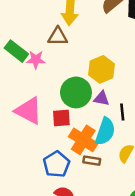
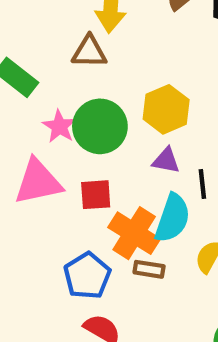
pink star: (36, 60) -> (59, 126), moved, turned 30
green circle: (76, 92) -> (100, 126), moved
pink triangle: (29, 111) -> (38, 182), turned -40

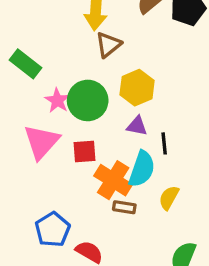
brown triangle: (89, 52) -> (108, 45), moved, turned -40
pink triangle: (38, 182) -> (41, 142), turned -36
blue pentagon: (87, 276) -> (53, 230), moved

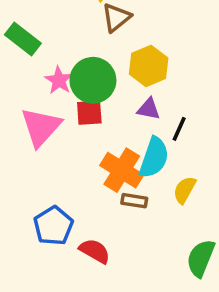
black line: (164, 143) -> (179, 129), turned 30
red square: (84, 151) -> (89, 113), moved

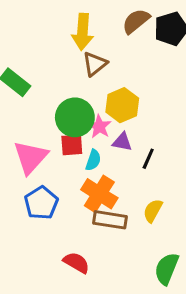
pink star: (59, 80) -> (99, 127), moved
cyan semicircle: (154, 158) -> (93, 160), moved, size x0.6
brown rectangle: (134, 201) -> (110, 220), size x1.5
blue pentagon: (53, 226) -> (41, 203), moved

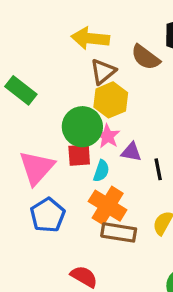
brown semicircle: (136, 21) -> (145, 57), moved, turned -104
yellow arrow: (83, 32) -> (90, 38), turned 92
yellow hexagon: (122, 105) -> (111, 100), moved
black line: (148, 159) -> (158, 169), turned -35

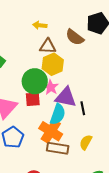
yellow arrow: (90, 38) -> (40, 25), size x0.6
brown triangle: (103, 71) -> (48, 46), turned 42
purple triangle: (131, 152) -> (66, 97), size x1.6
cyan semicircle: (101, 171) -> (58, 114), moved, size x1.5

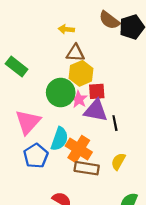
brown semicircle: (75, 37) -> (109, 20), moved
red square: (33, 99) -> (97, 91), moved
cyan semicircle: (58, 114) -> (60, 139), moved

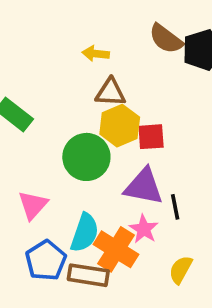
red square: (97, 91) -> (151, 137), moved
pink star: (79, 99) -> (144, 229), moved
pink triangle: (28, 122) -> (33, 205), size x0.7
brown rectangle: (87, 168) -> (88, 275), moved

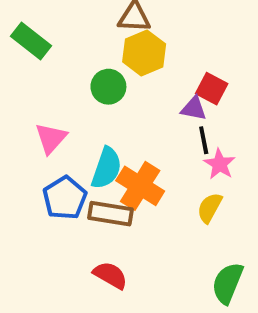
red square: (151, 137) -> (212, 89), moved, turned 32
green circle: (86, 157) -> (108, 87), size x0.7
purple triangle: (144, 187) -> (194, 108), moved, size x0.6
pink star: (144, 229) -> (220, 164), moved

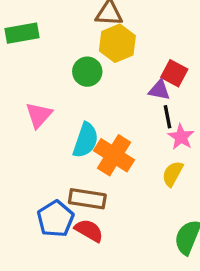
green rectangle: (31, 41) -> (22, 33), turned -48
blue pentagon: (65, 198) -> (55, 219), moved
brown rectangle: (110, 214) -> (87, 199), moved

